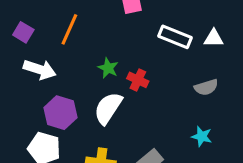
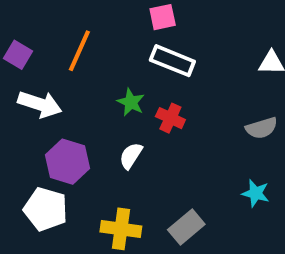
white rectangle: (175, 37) -> (172, 61), moved
white semicircle: (108, 108) -> (131, 156), size x0.6

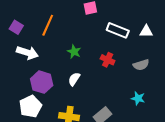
white rectangle: (172, 61) -> (118, 30), moved
red cross: (170, 118) -> (108, 60), moved
white pentagon: (46, 209) -> (30, 106), turned 30

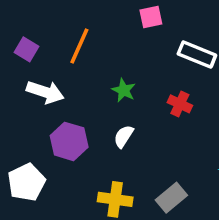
white pentagon: (30, 106) -> (26, 182), moved

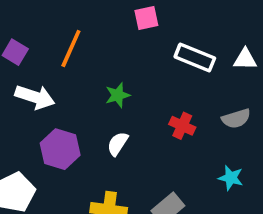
green star: (124, 90) -> (118, 95), turned 30
red cross: (180, 104) -> (182, 126), moved

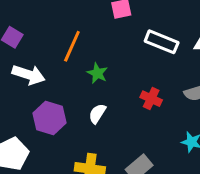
orange line: (71, 48) -> (72, 46), moved
green star: (118, 95) -> (97, 73), turned -30

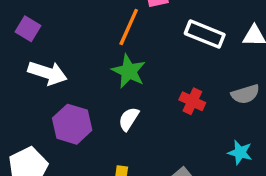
orange line: (72, 46) -> (129, 27), moved
green star: (97, 73) -> (129, 71), size x1.4

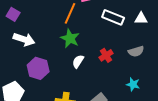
red cross: (192, 101) -> (106, 55), turned 32
white semicircle: (129, 119) -> (78, 61), moved

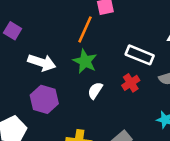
white rectangle: (113, 17) -> (140, 55), moved
white arrow: (24, 39) -> (42, 63), moved

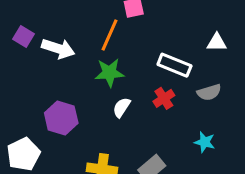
green star: (85, 61) -> (110, 73), turned -30
white arrow: (42, 63) -> (58, 49), moved

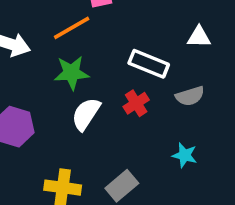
orange line: (110, 35) -> (72, 28), turned 36
white semicircle: (122, 107) -> (86, 114), size x1.4

